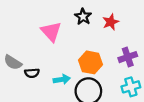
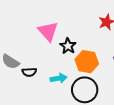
black star: (83, 17) -> (68, 46), moved

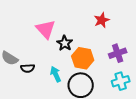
cyan arrow: (59, 78) -> (56, 74), turned -105

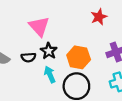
black star: (65, 43) -> (49, 51), moved
black semicircle: (28, 68) -> (28, 57), moved

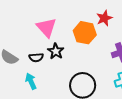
orange hexagon: (79, 57) -> (85, 33), moved
cyan arrow: (50, 74) -> (31, 81), moved

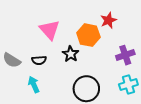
black star: (56, 51) -> (71, 54), moved

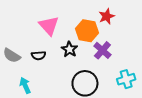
purple cross: (125, 55) -> (102, 50), moved, turned -30
cyan arrow: (34, 84) -> (25, 85), moved

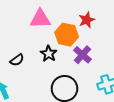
pink triangle: (49, 26) -> (40, 19), moved, turned -50
black semicircle: (39, 55) -> (17, 60), turned -32

